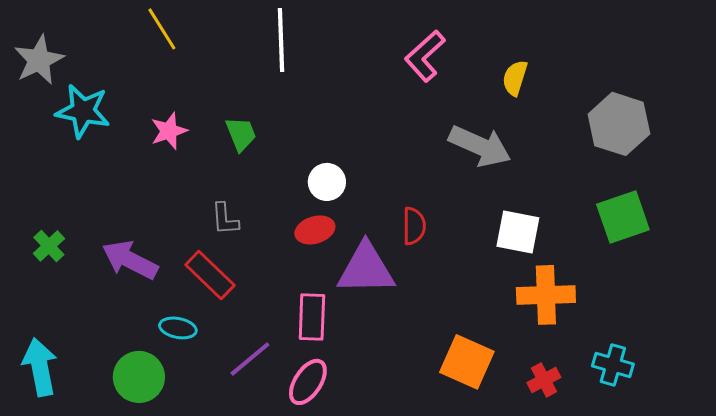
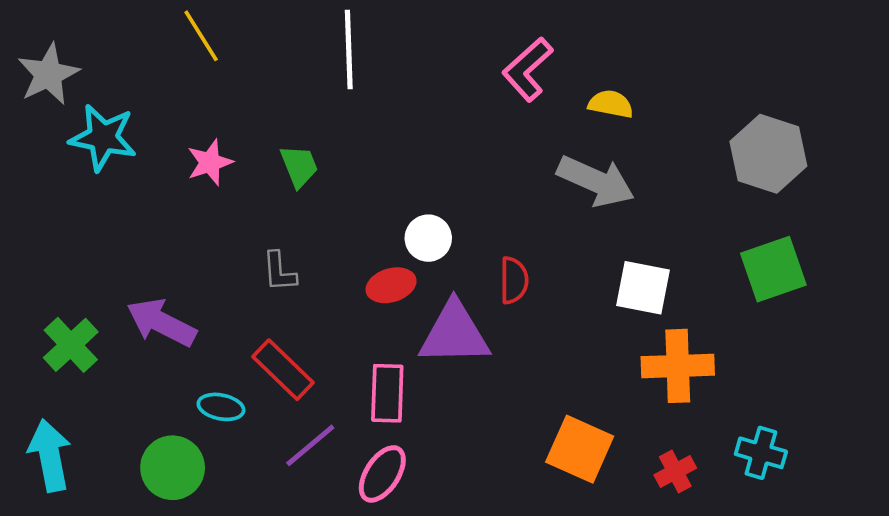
yellow semicircle: (515, 78) -> (611, 104), moved, turned 84
white circle: (327, 182) -> (428, 238), moved
green cross: (49, 246) -> (71, 345), moved, size x1.4
red rectangle: (210, 275) -> (283, 370), moved

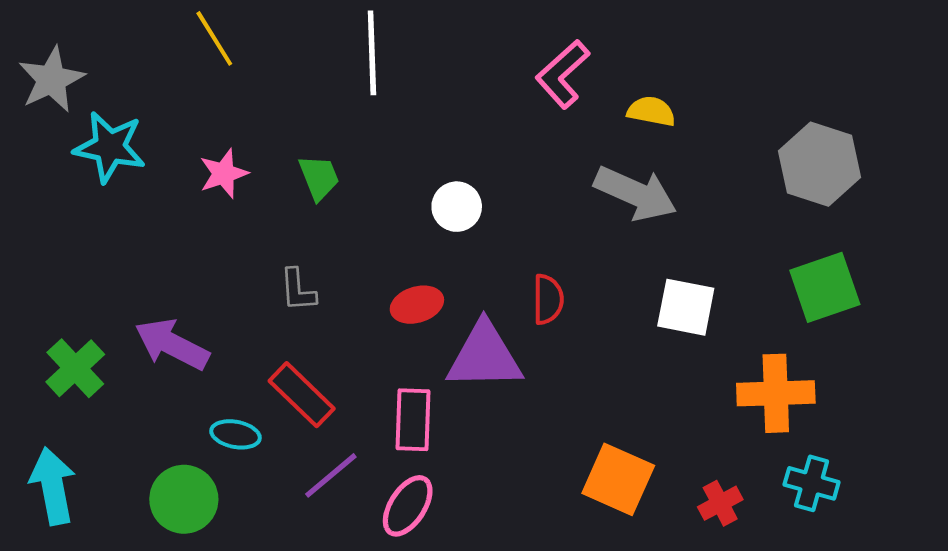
white circle: (428, 238) -> (457, 207), moved
orange cross: (678, 366) -> (776, 393), moved

